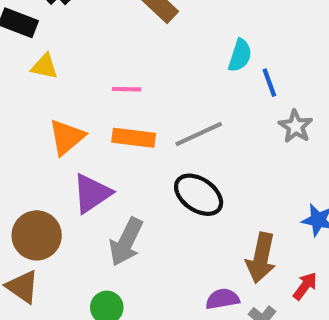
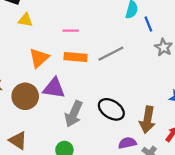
purple triangle: (92, 193) -> (54, 88), turned 45
black ellipse: (199, 195) -> (111, 109), moved
brown circle: (37, 235) -> (25, 96), moved

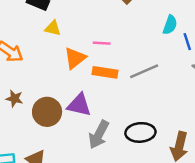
orange triangle: (39, 58) -> (75, 58), moved
black ellipse: (111, 109) -> (140, 132), turned -40

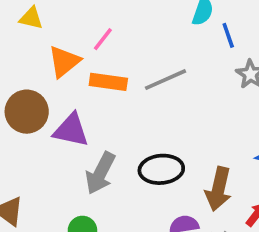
pink line: (102, 43) -> (103, 39), turned -54
brown circle: (47, 112) -> (27, 112), moved

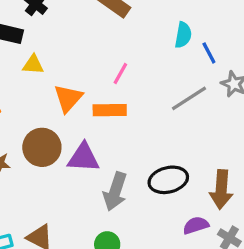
pink line: (103, 39) -> (120, 74), moved
gray line: (165, 80) -> (189, 98), moved

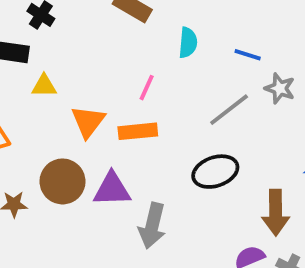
cyan semicircle: (183, 35) -> (188, 43), moved
blue line: (209, 53) -> (248, 55), turned -40
black ellipse: (168, 180) -> (215, 172), moved

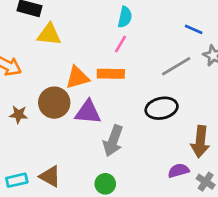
cyan semicircle: (188, 43) -> (125, 17), moved
yellow triangle: (44, 86) -> (49, 34), size x1.4
orange triangle: (88, 122) -> (77, 78), moved, turned 30

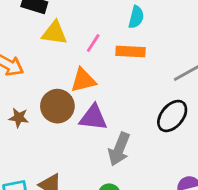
pink line: (120, 44) -> (93, 43), moved
orange rectangle: (111, 74) -> (130, 52), moved
black ellipse: (162, 108) -> (172, 116), turned -40

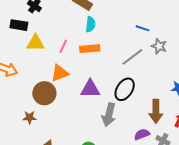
brown star: (19, 118) -> (30, 117), moved
purple triangle: (93, 118) -> (90, 89), moved
gray arrow: (119, 149) -> (109, 115), moved

